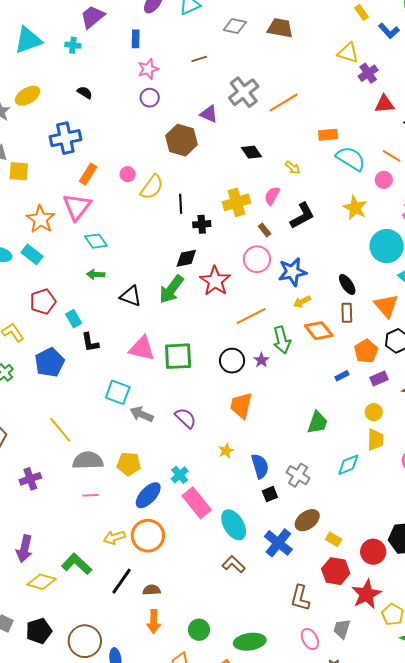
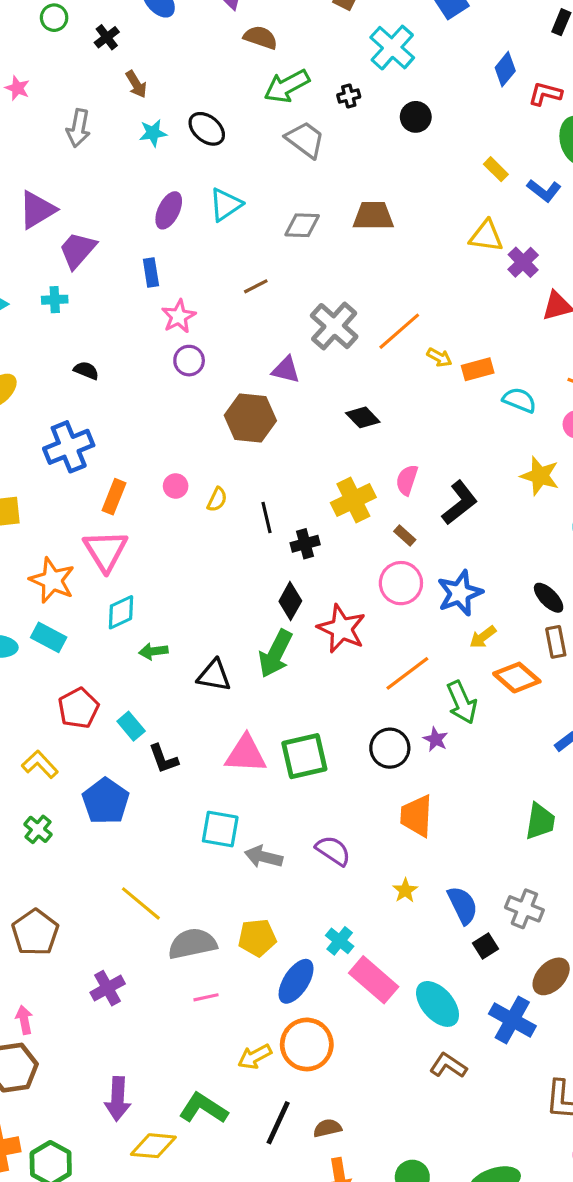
cyan semicircle: (351, 158) -> (519, 400), size x0.7
yellow arrow: (293, 168) -> (439, 357), moved
yellow semicircle: (152, 187) -> (217, 499), size x0.6
cyan diamond: (96, 241) -> (121, 612), moved, turned -70
black diamond: (186, 258) -> (290, 601), turned -40

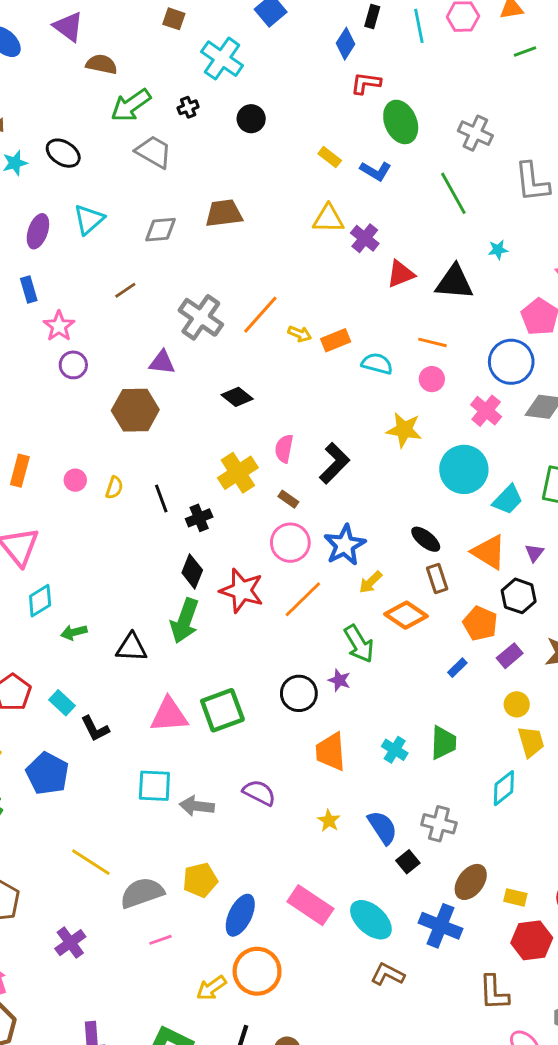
blue diamond: (505, 69) -> (346, 44), moved
orange rectangle: (114, 497) -> (20, 471), moved
orange line: (407, 673) -> (303, 599), moved
cyan cross: (340, 941) -> (395, 750), moved

